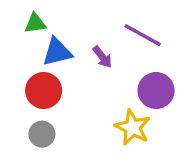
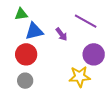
yellow star: (133, 127) -> (80, 77), turned -30

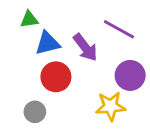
purple arrow: (61, 34) -> (85, 47), size x1.5
red circle: (26, 54) -> (56, 77), moved

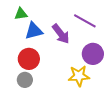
red circle: (56, 77) -> (29, 59), moved

